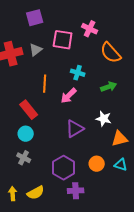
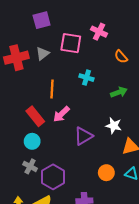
orange semicircle: (111, 53) -> (121, 57), size x0.6
pink arrow: (69, 96) -> (61, 114), moved
purple hexagon: (64, 168) -> (53, 177), moved

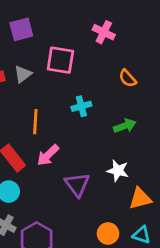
pink cross: (99, 32) -> (104, 32), moved
cyan cross: (86, 78) -> (81, 106), turned -32
purple triangle: (83, 136) -> (77, 185), turned -36

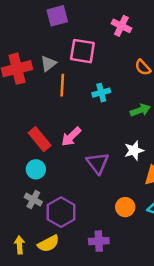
purple square: (21, 29) -> (57, 16), moved
orange line: (35, 122) -> (62, 85), moved
white star: (118, 171) -> (134, 150), turned -30

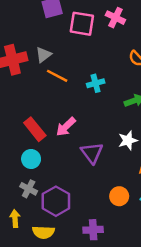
pink square: (82, 51) -> (82, 24), moved
orange line: (62, 85) -> (57, 76), turned -65
yellow semicircle: (48, 244) -> (43, 232), turned 30
yellow arrow: (19, 245) -> (15, 219), moved

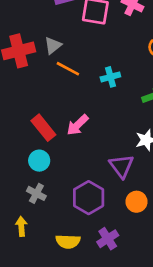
purple triangle: (92, 153) -> (121, 166), moved
purple hexagon: (56, 201) -> (89, 198), moved
purple cross: (93, 230) -> (108, 239), turned -30
yellow semicircle: (43, 232) -> (68, 241), moved

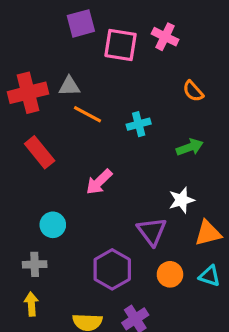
gray triangle: (53, 45) -> (69, 86), turned 36
red rectangle: (43, 128) -> (40, 152), moved
gray cross: (36, 193) -> (35, 264), moved, turned -30

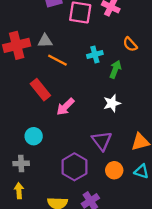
cyan cross: (139, 124) -> (95, 54), moved
green arrow: (190, 147) -> (115, 69), moved, turned -48
red rectangle: (40, 152) -> (40, 90), moved
white star: (182, 200) -> (112, 103), moved

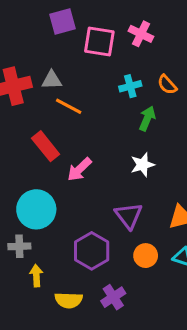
cyan cross: (95, 54) -> (130, 86), moved
cyan circle: (34, 136) -> (36, 209), size x1.6
yellow arrow: (19, 191) -> (36, 276), moved

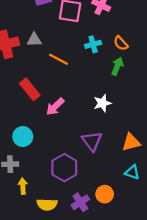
orange line: (69, 106) -> (59, 59), moved
green arrow: (147, 119) -> (117, 66), moved
cyan circle: (36, 209) -> (23, 137), size x0.7
orange circle: (146, 256) -> (105, 194), moved

